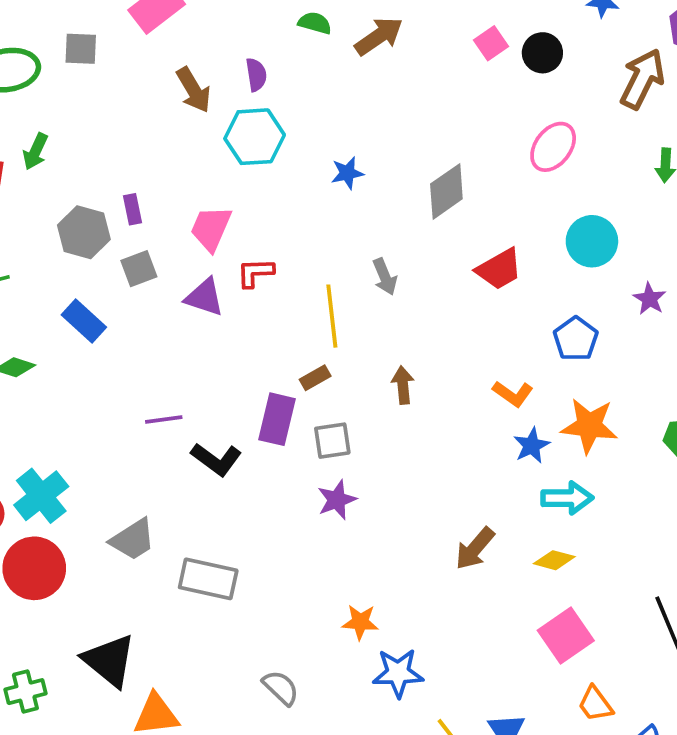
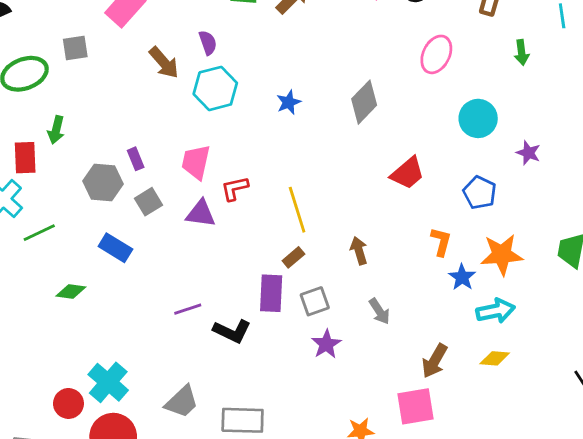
red trapezoid: (499, 269) -> (408, 173), moved
gray arrow: (385, 277) -> (380, 311), moved
orange L-shape: (513, 394) -> (441, 242), turned -100
pink square: (566, 635) -> (415, 406), moved, turned 36

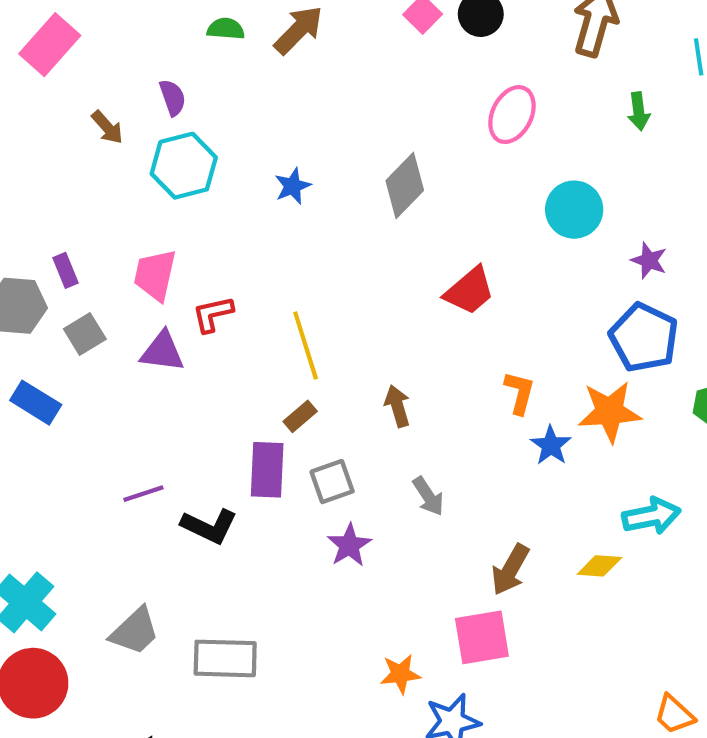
brown arrow: (164, 63) -> (107, 127), size x0.7
blue pentagon: (480, 193) -> (644, 338), moved, size x1.4
cyan arrow: (496, 311) -> (651, 516), moved

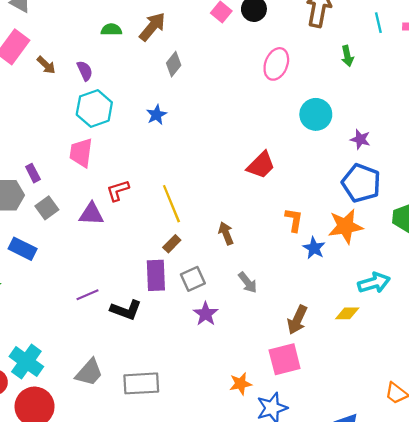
brown arrow: (107, 127) -> (46, 65), moved
gray diamond: (405, 186) -> (174, 64), moved, size x0.7
pink trapezoid: (155, 275) -> (81, 153), moved

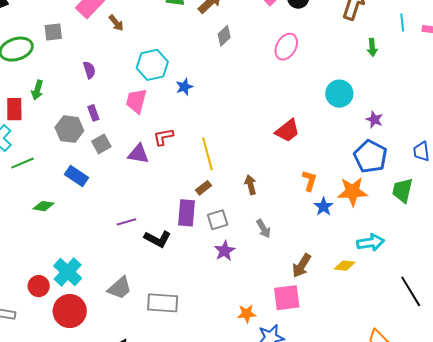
pink ellipse: (276, 64) -> (286, 47), moved
purple semicircle: (85, 71) -> (89, 70), moved
blue star: (156, 115) -> (184, 87), moved

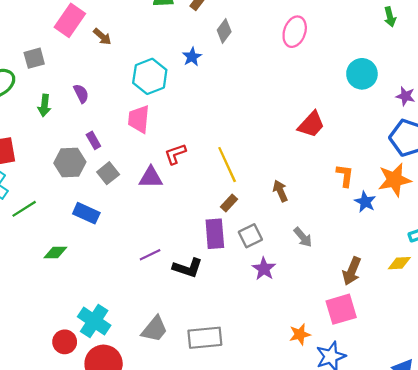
blue star: (184, 87) -> (192, 57), moved
green arrow: (37, 90) -> (44, 105), moved

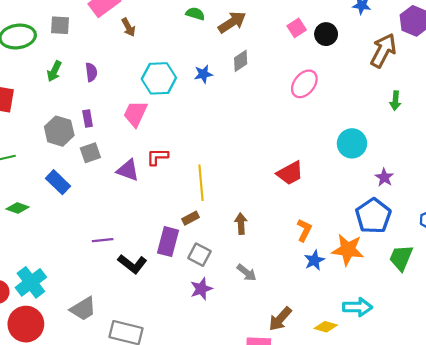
gray square: (250, 236) -> (199, 255), turned 35
gray arrow: (303, 237) -> (247, 273), turned -30

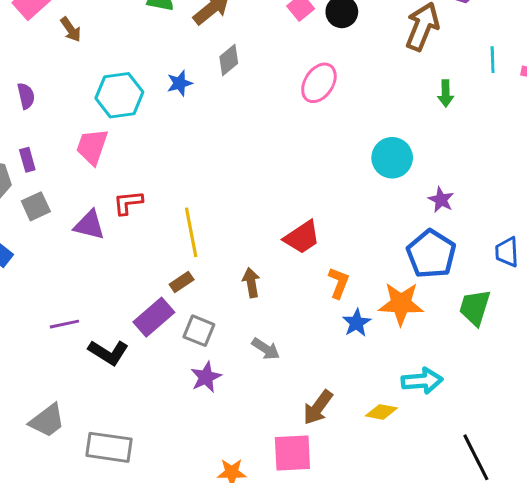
red trapezoid: (290, 173) -> (302, 237), moved
purple rectangle: (168, 242) -> (154, 317), turned 40

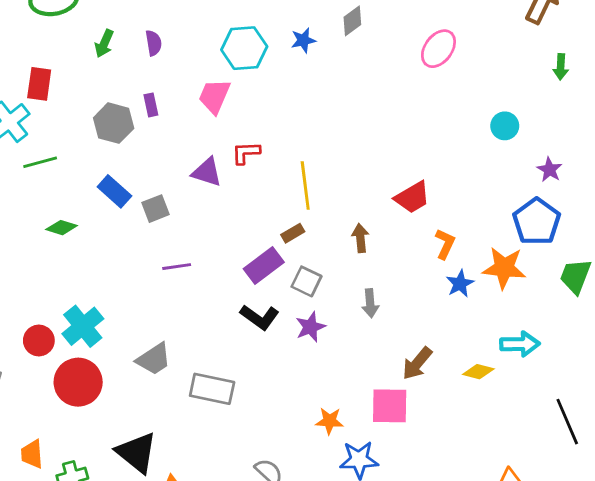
cyan circle: (392, 158) -> (505, 126), size x0.7
gray square: (36, 206) -> (156, 209), moved
gray arrow: (266, 349) -> (370, 303), turned 48
black L-shape: (108, 352) -> (260, 317), moved

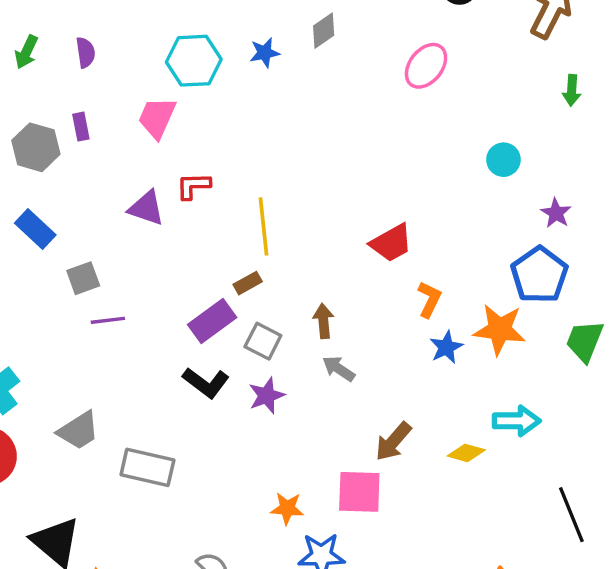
gray square: (156, 209) -> (83, 278), moved
brown arrow: (360, 238) -> (323, 321), moved
gray arrow: (370, 303) -> (339, 369), turned 128

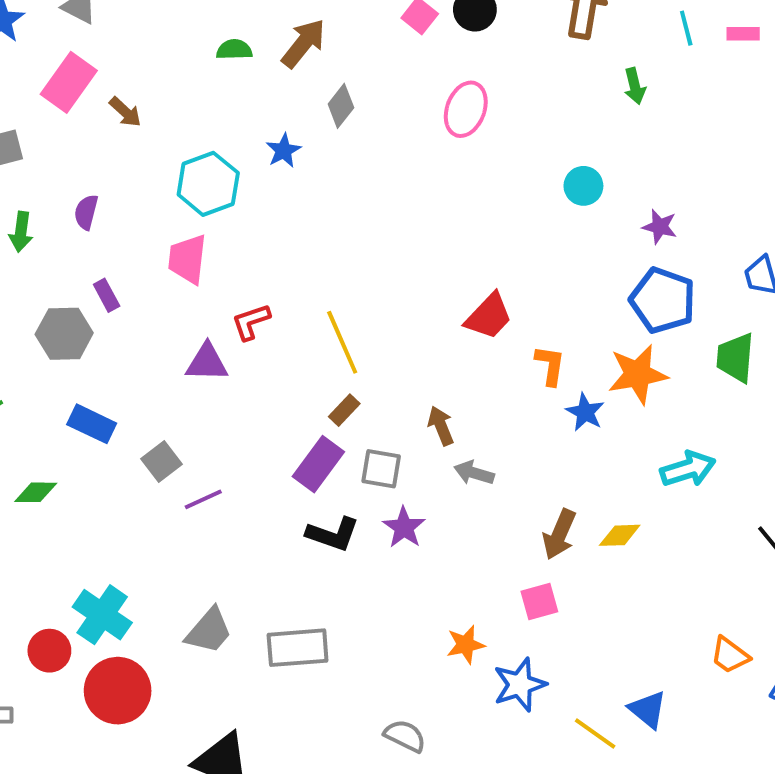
purple semicircle: (85, 52) -> (86, 212), turned -140
yellow diamond: (466, 453) -> (620, 535), moved
pink square: (359, 492) -> (539, 601), size x0.7

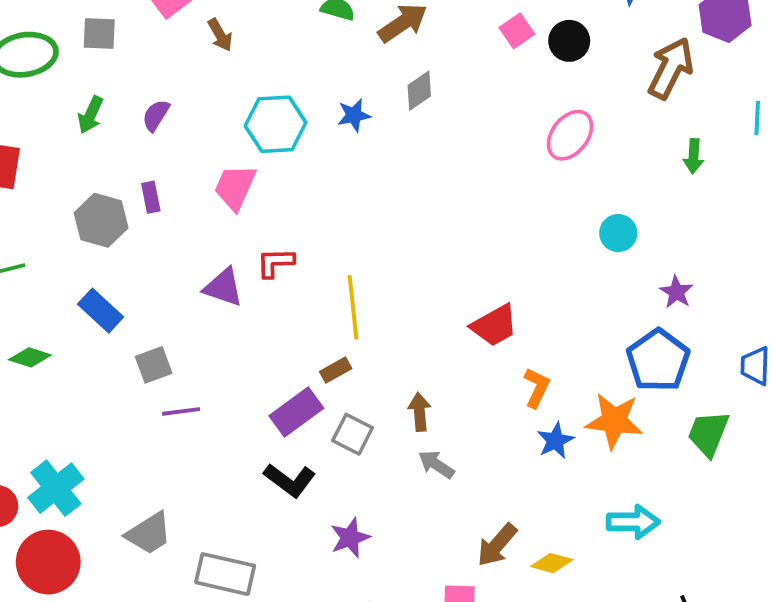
pink ellipse: (466, 109) -> (570, 135), moved
purple star: (404, 527) -> (350, 538), moved

